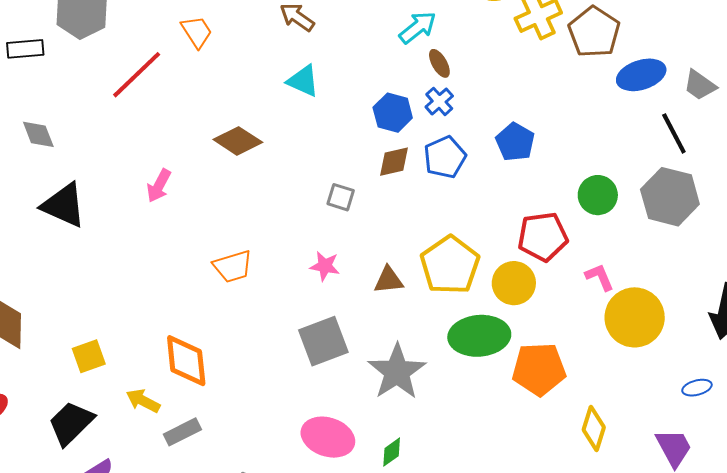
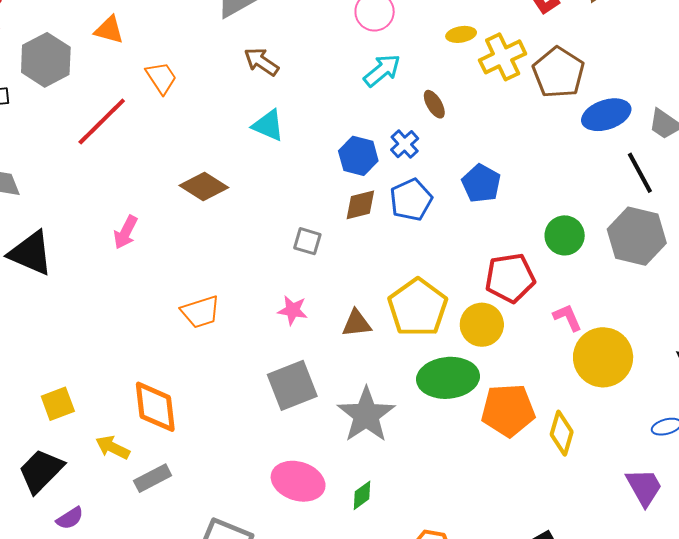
brown ellipse: (439, 63) -> (434, 104), moved
yellow diamond: (594, 429) -> (562, 433), moved

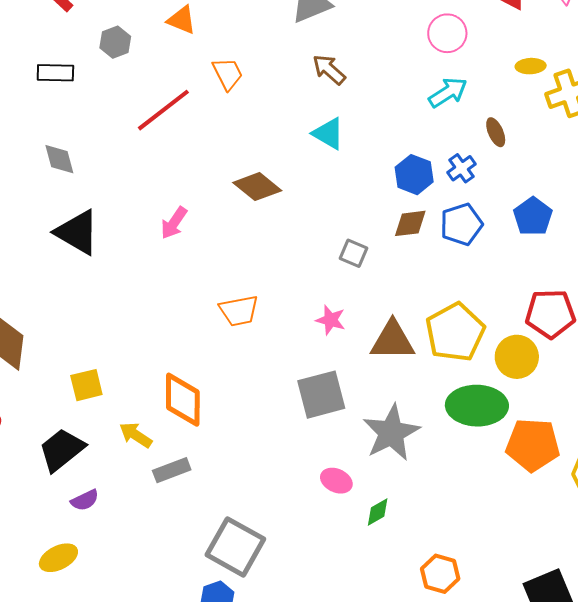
gray hexagon: (46, 60) -> (115, 42), size x0.6
brown triangle: (357, 323) -> (393, 341), size x1.5
pink ellipse: (298, 481) -> (336, 481), moved, size x0.6

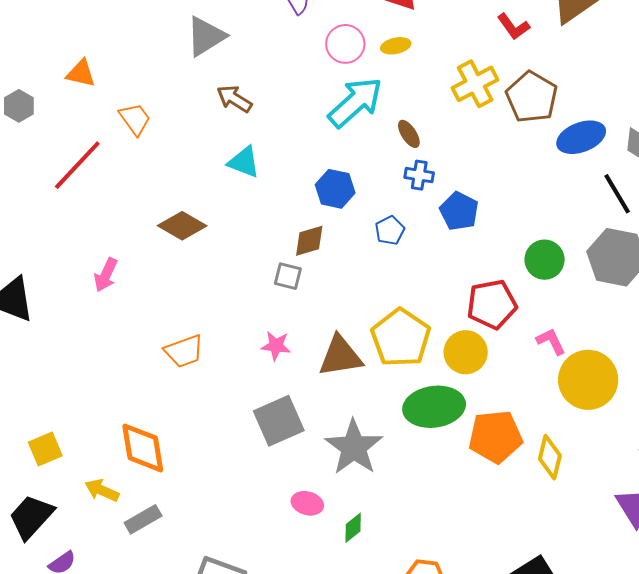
yellow ellipse: (531, 66) -> (396, 46), moved
cyan arrow: (448, 92) -> (355, 102), size x1.5
blue cross: (462, 168) -> (419, 175), moved, turned -36
brown diamond: (410, 223) -> (309, 241), moved
blue pentagon: (461, 224) -> (390, 230), size x0.7

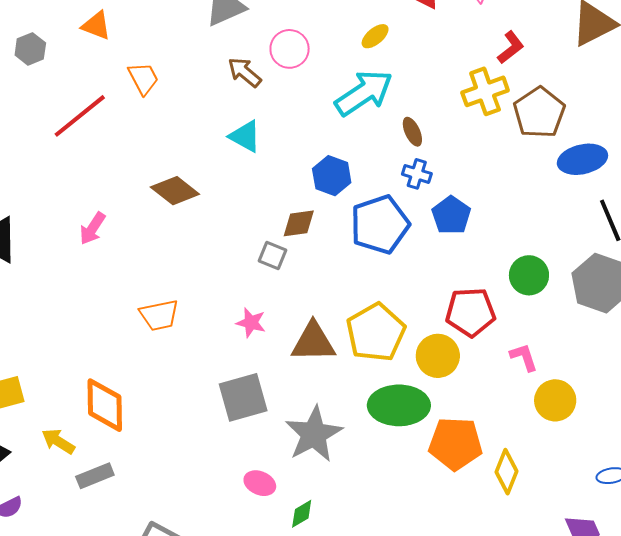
red L-shape: (513, 27) -> (511, 47), moved, turned -100
pink circle: (345, 44) -> (290, 49), moved
yellow ellipse: (396, 46) -> (375, 36), moved, turned -36
blue pentagon: (390, 230) -> (380, 225), size x2.0
yellow circle: (588, 380) -> (555, 400), size x0.7

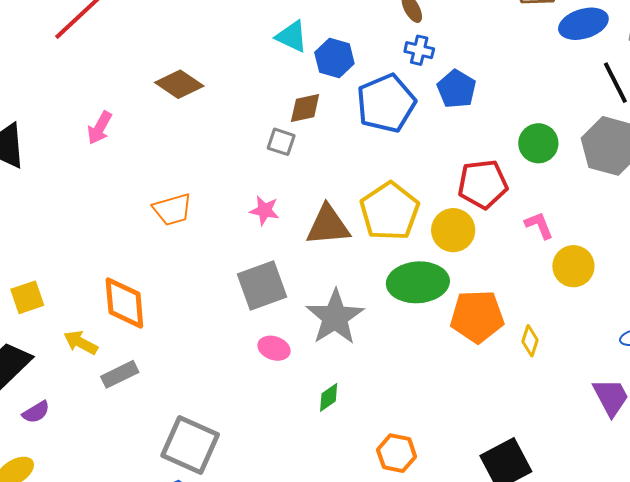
cyan triangle: (245, 136) -> (292, 36), moved
yellow diamond: (506, 472) -> (530, 341), size x0.7
pink ellipse: (260, 483) -> (274, 348), moved

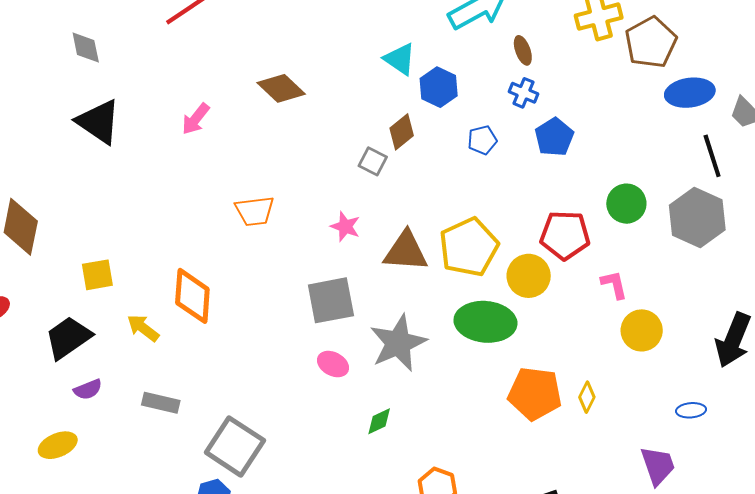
blue pentagon: (386, 103) -> (482, 140), size x0.5
brown diamond: (305, 108) -> (402, 132), turned -36
orange pentagon: (477, 316) -> (535, 394), moved
gray rectangle: (120, 374) -> (161, 403), moved, turned 30

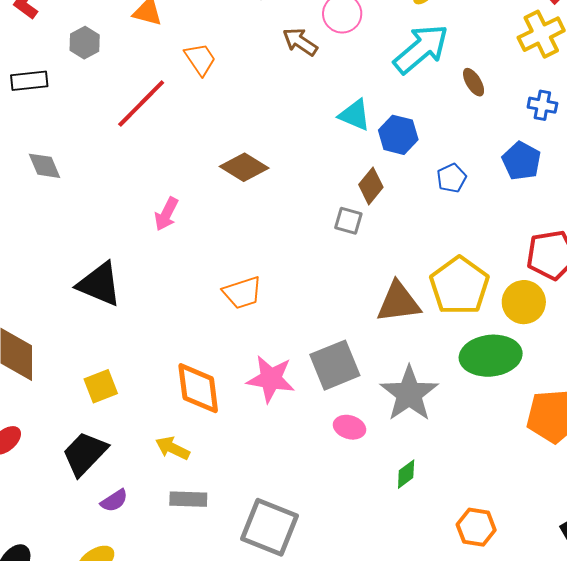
blue cross: (524, 93) -> (542, 105), moved
black triangle: (99, 122) -> (99, 284), moved
pink star: (345, 226) -> (271, 379), moved, size x1.6
yellow arrow: (143, 328) -> (173, 448), moved

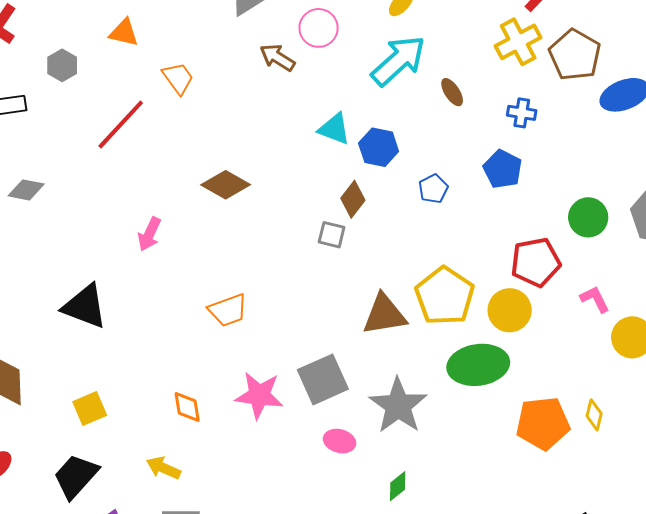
gray diamond: (45, 166) -> (26, 190), turned -54
orange diamond: (198, 388) -> (187, 407), size x0.6

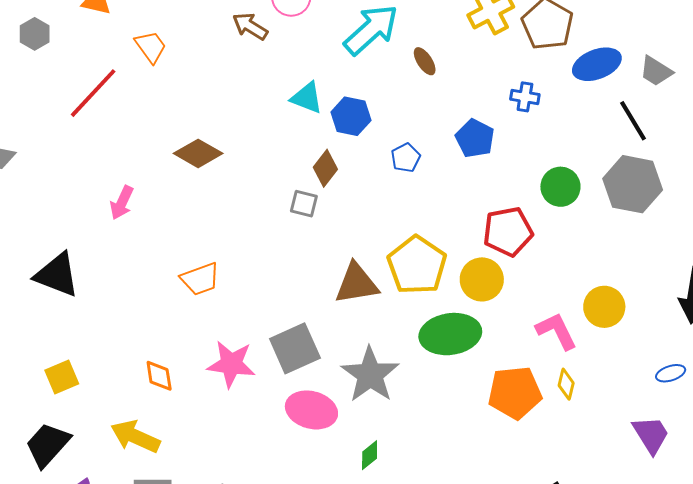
blue cross: (522, 113) -> (525, 97), moved
pink L-shape: (595, 299) -> (557, 331), moved, size x1.4
pink ellipse: (340, 441) -> (311, 410), size x1.6
yellow arrow: (163, 468) -> (135, 437), size x1.4

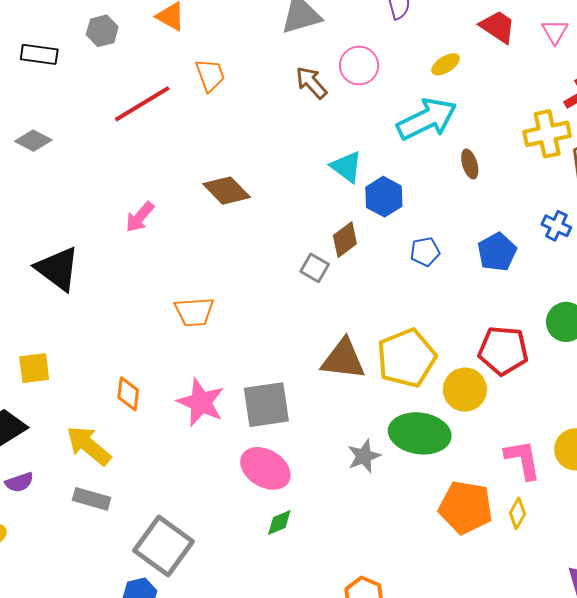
gray star: (370, 375) -> (364, 456), moved, size x0.6
green diamond: (370, 455) -> (279, 523), moved

